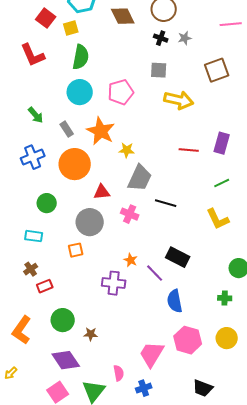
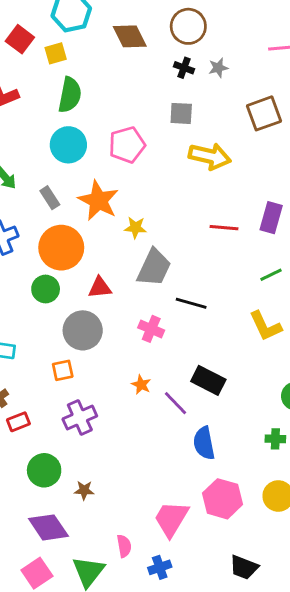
green circle: (47, 203) -> (46, 289), moved
pink cross: (130, 214) -> (151, 329), moved
purple cross: (114, 283) -> (80, 417), moved, turned -30

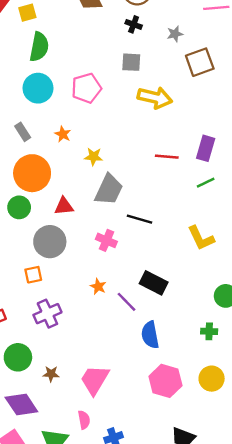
gray star: (218, 68) -> (175, 34), moved
orange star: (98, 201) -> (63, 134), size x0.5
green line: (271, 275) -> (206, 183), moved
pink trapezoid: (171, 519) -> (95, 380), moved

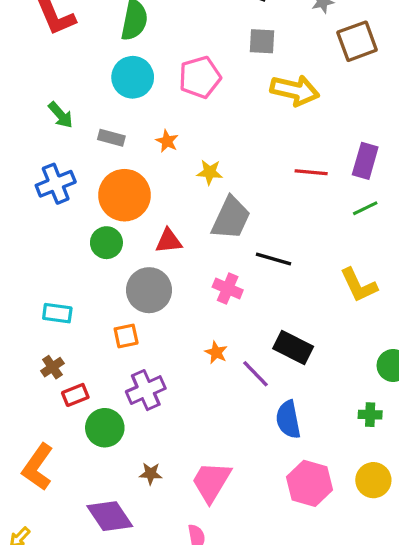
gray rectangle: (23, 132) -> (111, 138), turned -42
green circle: (18, 357) -> (105, 428), moved

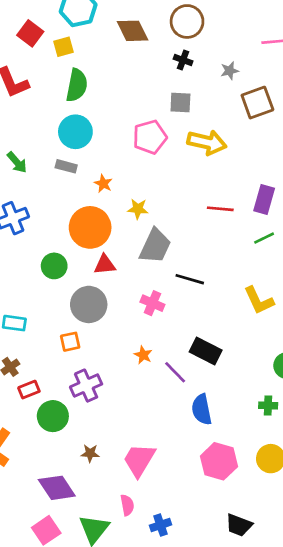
pink pentagon: (200, 77) -> (150, 137), moved
gray rectangle: (111, 138) -> (66, 166), moved
orange circle: (124, 195) -> (90, 227), moved

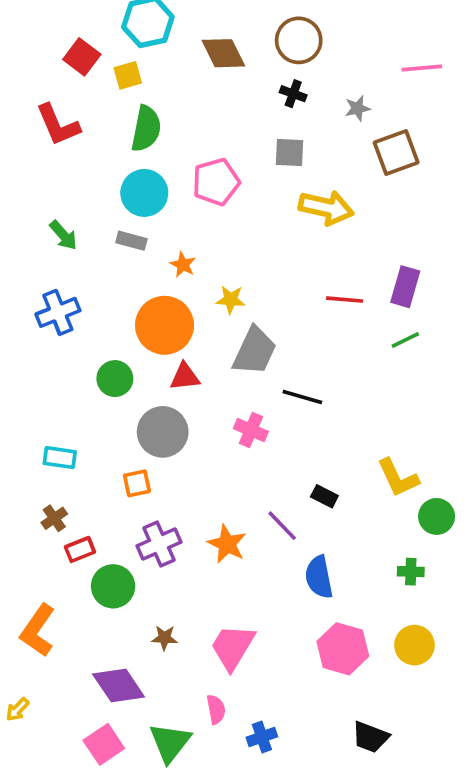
pink pentagon: (150, 137) -> (216, 182), moved
yellow L-shape: (259, 300) -> (398, 478), moved
black rectangle: (206, 351) -> (324, 496), size x0.6
orange star: (143, 355) -> (227, 544), moved, size x1.5

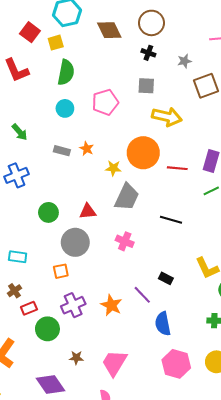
cyan circle: (144, 193) -> (65, 108), size x0.7
gray rectangle: (131, 241) -> (62, 151), moved
orange circle: (165, 325) -> (143, 153), moved
black line: (302, 397) -> (171, 220), moved

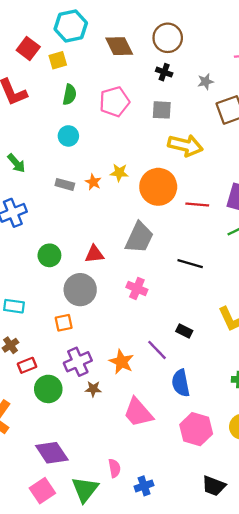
green semicircle: (66, 72) -> (70, 95), size x0.7
pink pentagon: (105, 102) -> (114, 102), moved
yellow star: (113, 168) -> (119, 173), moved
brown star: (76, 358) -> (93, 389), moved
pink trapezoid: (114, 363) -> (138, 413), moved, turned -72

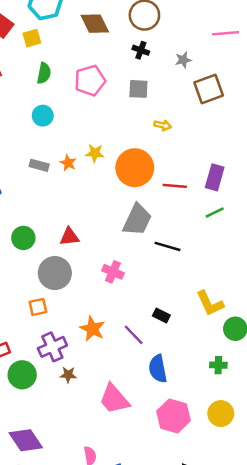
yellow arrow: (185, 145) -> (163, 125), size x0.5
gray trapezoid: (139, 238) -> (137, 220), moved
orange star: (122, 362) -> (92, 329), moved

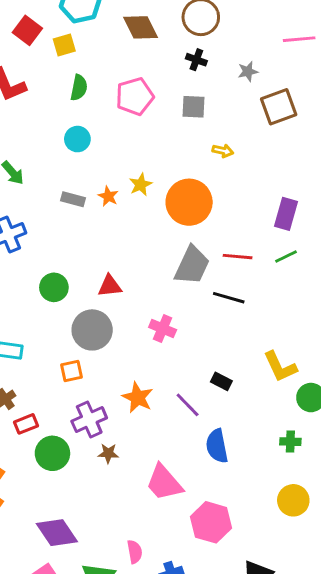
yellow star: (95, 153) -> (141, 185), turned -30
red line: (175, 186) -> (238, 257), moved
pink hexagon: (174, 416) -> (211, 522), moved

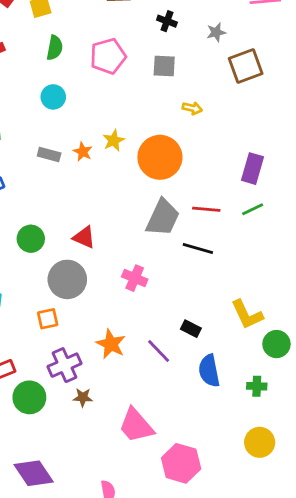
red triangle: (110, 286) -> (84, 237), turned 30
blue semicircle: (217, 446) -> (209, 371), moved

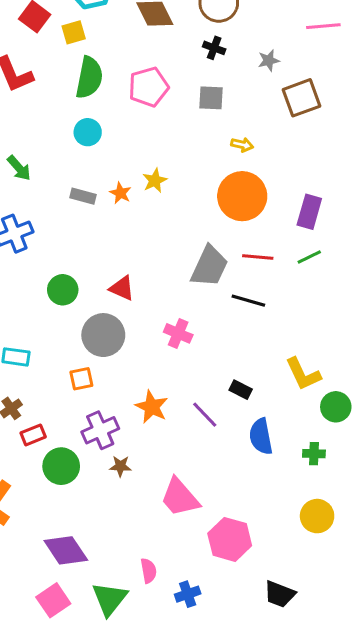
green semicircle: (55, 48) -> (89, 78), size x1.5
orange circle: (160, 157) -> (242, 196), moved

